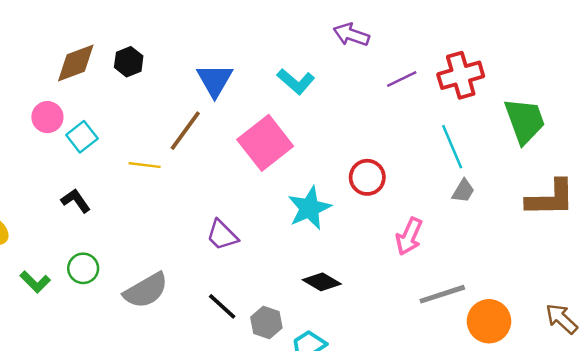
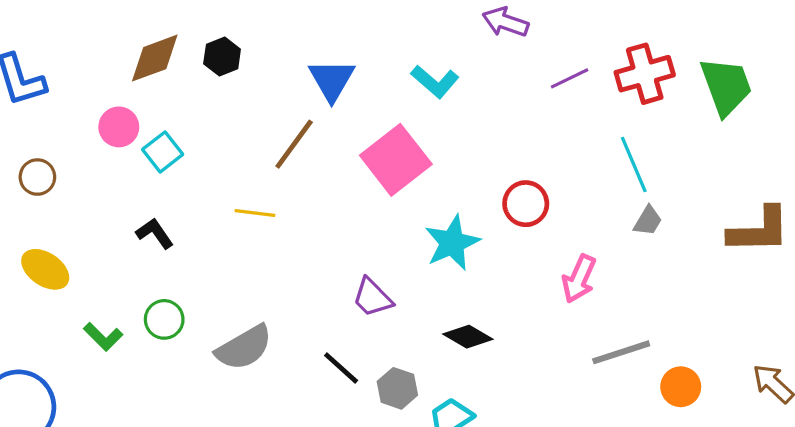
green trapezoid: (525, 121) -> (726, 86), moved
yellow line: (145, 165) -> (255, 213), moved
purple trapezoid: (222, 235) -> (372, 298), moved
orange circle: (489, 321) -> (681, 387), size x0.7

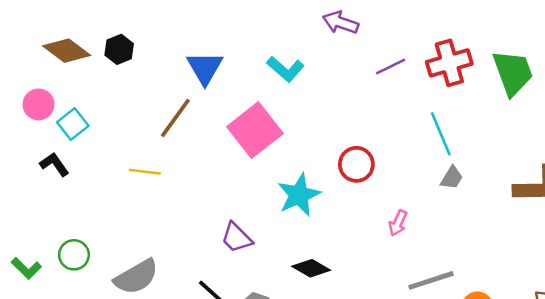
brown diamond: (155, 58) -> (67, 51), turned 57
black L-shape: (155, 233) -> (54, 164), moved
pink arrow: (579, 279) -> (398, 223), size x0.7

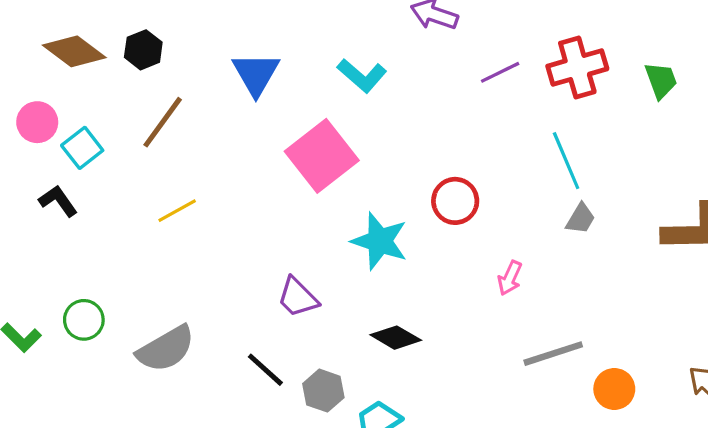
green trapezoid: (513, 73) -> (661, 80), size x0.6
brown line: (175, 118) -> (163, 122), moved
yellow line: (145, 172) -> (177, 211), turned -36
cyan star: (299, 195) -> (380, 241), turned -30

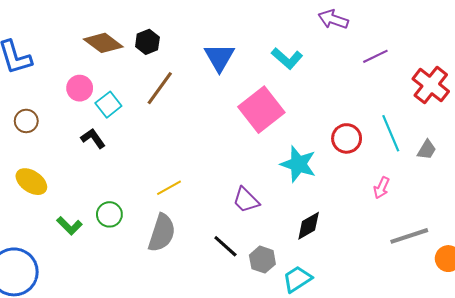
red cross: (577, 68) -> (431, 85), moved, turned -36
cyan line: (566, 161) -> (391, 133), moved
yellow line: (177, 211) -> (169, 188), moved
black diamond: (396, 338) -> (309, 226), turned -60
gray semicircle: (166, 349) -> (162, 233), turned -42

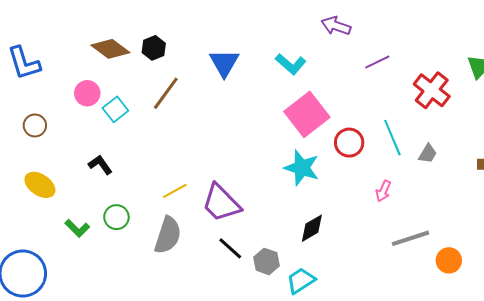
pink square: (261, 110) -> (307, 114), moved
black L-shape: (93, 138) -> (100, 165), moved
purple trapezoid: (246, 200) -> (221, 203), moved, size x1.5

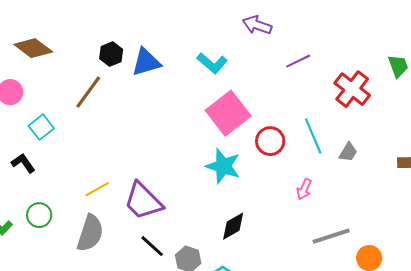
black hexagon: (154, 48) -> (111, 54), moved
blue triangle: (224, 63) -> (146, 62), turned 44
cyan square: (115, 109) -> (41, 127), moved

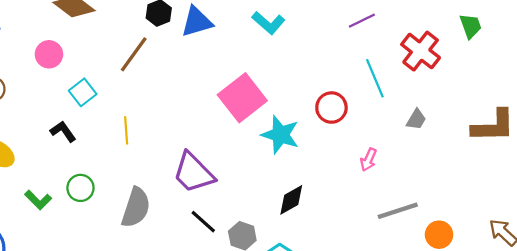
pink square: (228, 113) -> (242, 98), moved
cyan line: (313, 136) -> (375, 78), moved
yellow line: (97, 189) -> (126, 130), moved, turned -65

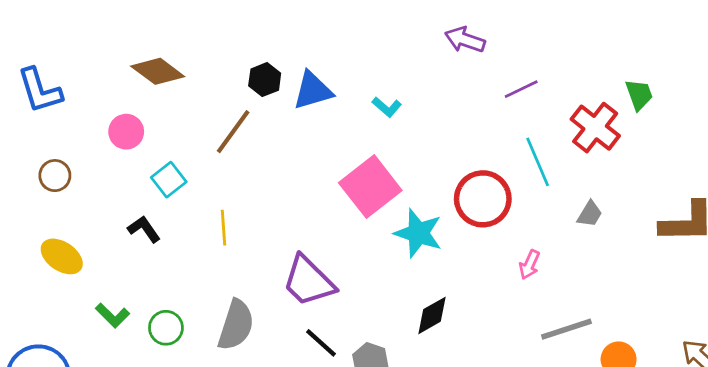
cyan L-shape: (268, 23) -> (387, 107), moved, size x0.7
green trapezoid: (471, 26) -> (639, 95), moved
red circle: (331, 108) -> (483, 199), size x1.4
green circle: (80, 188) -> (166, 328), moved

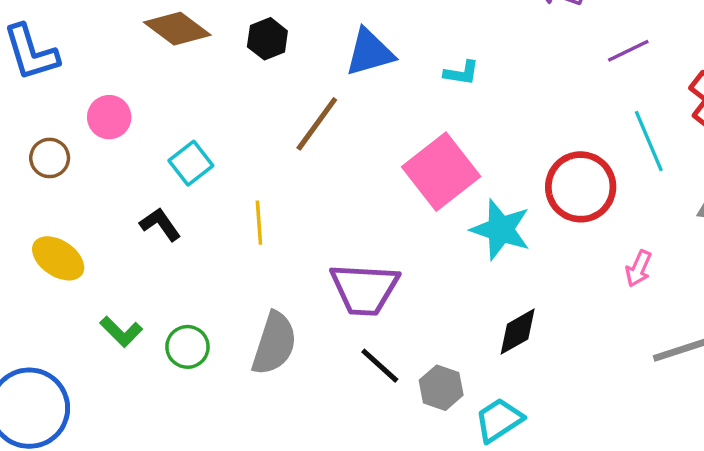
black hexagon: (265, 80) -> (267, 39), moved
cyan L-shape: (387, 107) -> (461, 73), turned -32
pink circle: (126, 132) -> (109, 117), moved
brown line: (233, 132) -> (317, 124), moved
purple trapezoid: (309, 281) -> (364, 289), turned -42

